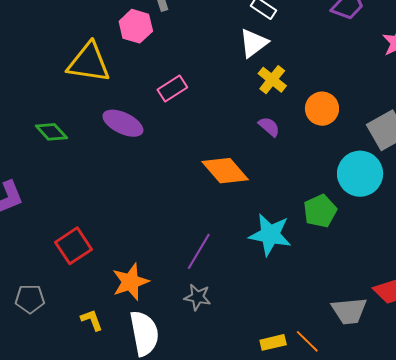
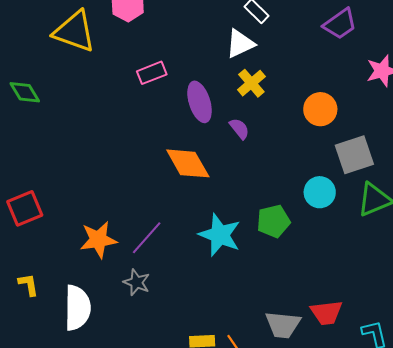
orange circle: (322, 109) -> (320, 109), moved
purple ellipse: (123, 123) -> (200, 102), moved, turned 36
cyan circle: (360, 174) -> (320, 192), size x0.7
orange star: (130, 282) -> (98, 240), moved

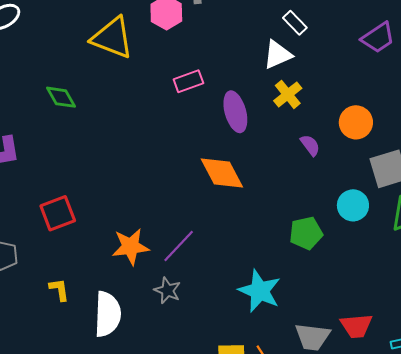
purple semicircle: (239, 129) -> (310, 145), moved
cyan star: (220, 235) -> (260, 291), moved

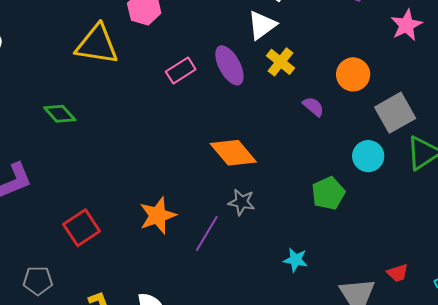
purple ellipse: (235, 112) -> (229, 65), moved
orange star: (130, 247) -> (158, 215), moved
gray star: (167, 290) -> (242, 202), moved
cyan star: (260, 291) -> (296, 260), size x0.6
red trapezoid: (356, 326) -> (398, 273), size x0.7

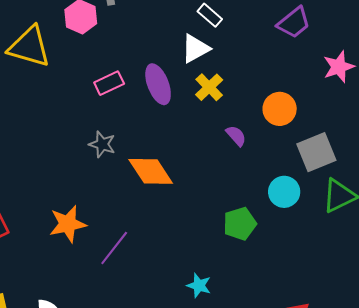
gray star: (242, 202) -> (102, 144), moved

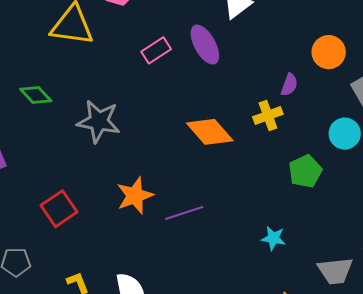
yellow cross: (209, 87) -> (268, 116), moved, turned 32
purple semicircle: (236, 136) -> (289, 85), turned 70
gray star: (102, 144) -> (99, 121), moved, size x1.6
purple line: (114, 248) -> (184, 213), turned 42

